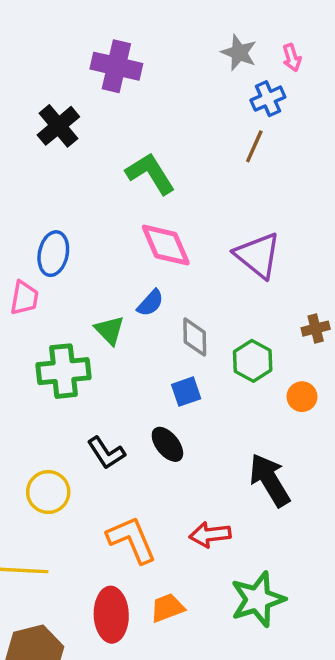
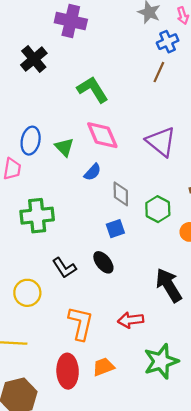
green triangle: (110, 330) -> (64, 147), moved
orange L-shape: (132, 540) -> (81, 323), turned 36

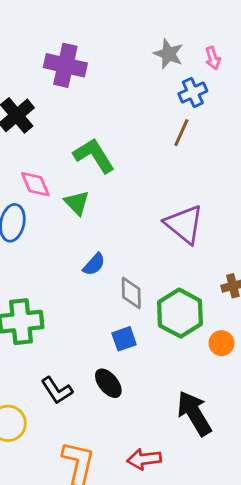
pink diamond: (102, 135) -> (35, 184), moved, size x0.7
green triangle: (64, 147) -> (77, 203), moved
green hexagon: (158, 209) -> (180, 313), size x1.4

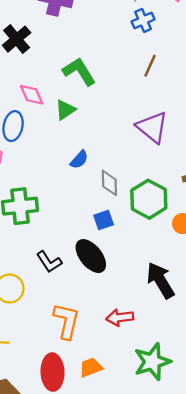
blue cross: (193, 92) -> (143, 20), moved
brown line: (181, 133) -> (150, 66), moved
green triangle: (77, 203) -> (65, 110), turned 40
black ellipse: (108, 383) -> (91, 256), size x1.4

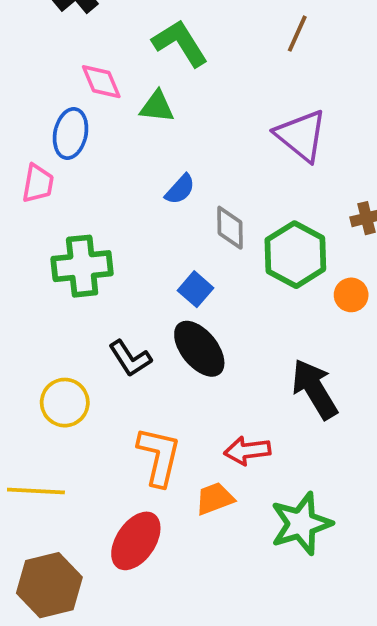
green triangle: (65, 110) -> (157, 107), turned 40
blue square: (104, 220) -> (195, 289), moved, turned -30
orange trapezoid: (91, 367) -> (215, 499), moved
red ellipse: (53, 372) -> (136, 541), turned 36

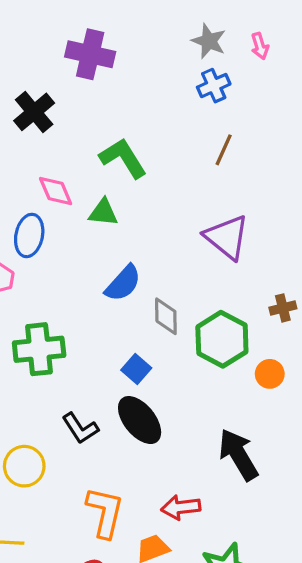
blue semicircle: (180, 189) -> (123, 283), size x1.4

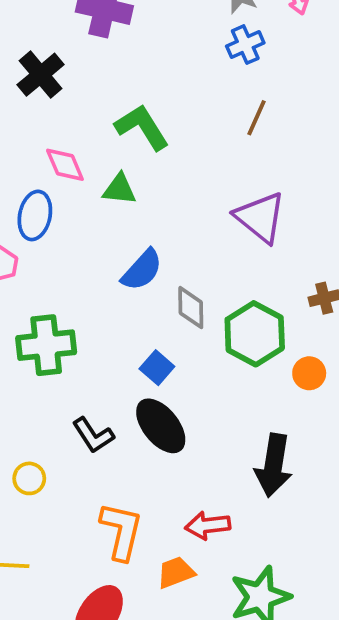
black arrow: (238, 455) -> (273, 465), turned -140
yellow circle: (24, 466) -> (29, 478), size x0.7

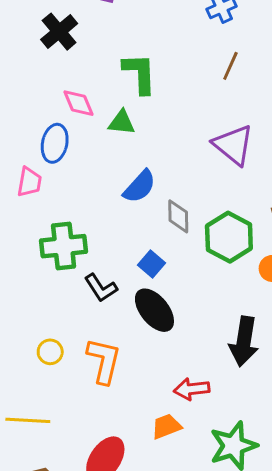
green L-shape: (142, 127) -> (140, 73), turned 30
black L-shape: (93, 435) -> (101, 288), moved
orange L-shape: (121, 531) -> (104, 361), moved

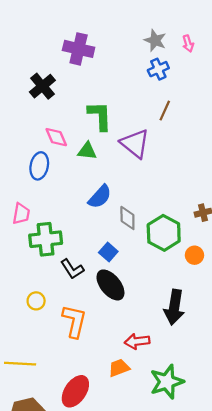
purple triangle: (233, 145) -> (135, 144), moved
pink trapezoid: (29, 182) -> (21, 214), moved
yellow circle: (50, 352) -> (36, 301), moved

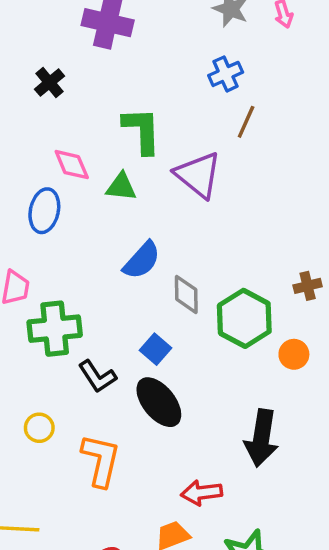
blue cross: (158, 69) -> (226, 74), moved
black cross: (42, 86) -> (49, 83), size x0.7

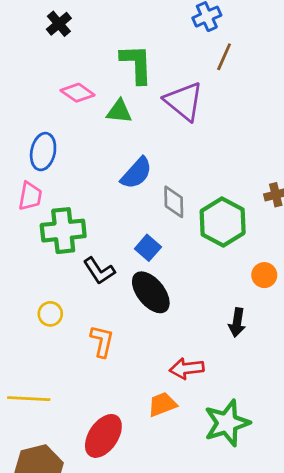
pink diamond: (72, 165) -> (78, 93), turned -32
blue ellipse: (44, 211) -> (43, 152), moved
orange circle: (294, 354) -> (264, 275), moved
black arrow: (261, 438) -> (237, 322), size x0.6
orange L-shape: (101, 460) -> (102, 341), size x0.7

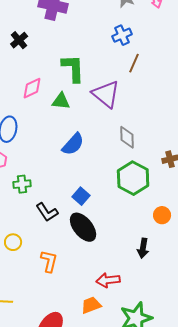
pink diamond: (78, 93) -> (32, 88), turned -60
gray diamond: (174, 202) -> (127, 137), moved
green cross: (63, 231) -> (22, 184), size x0.6

